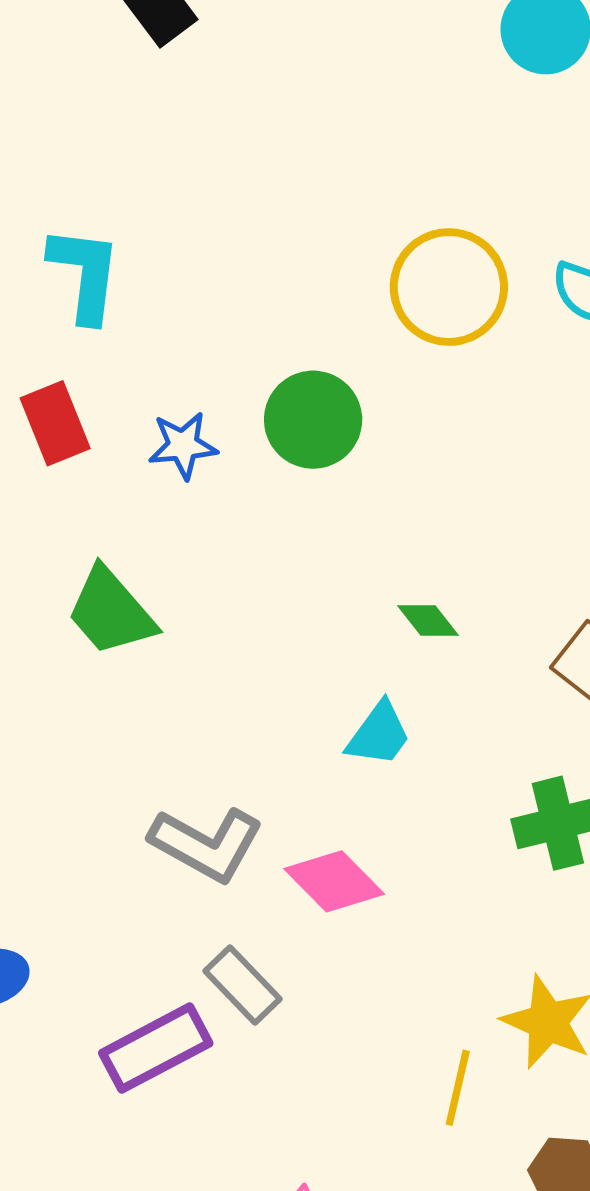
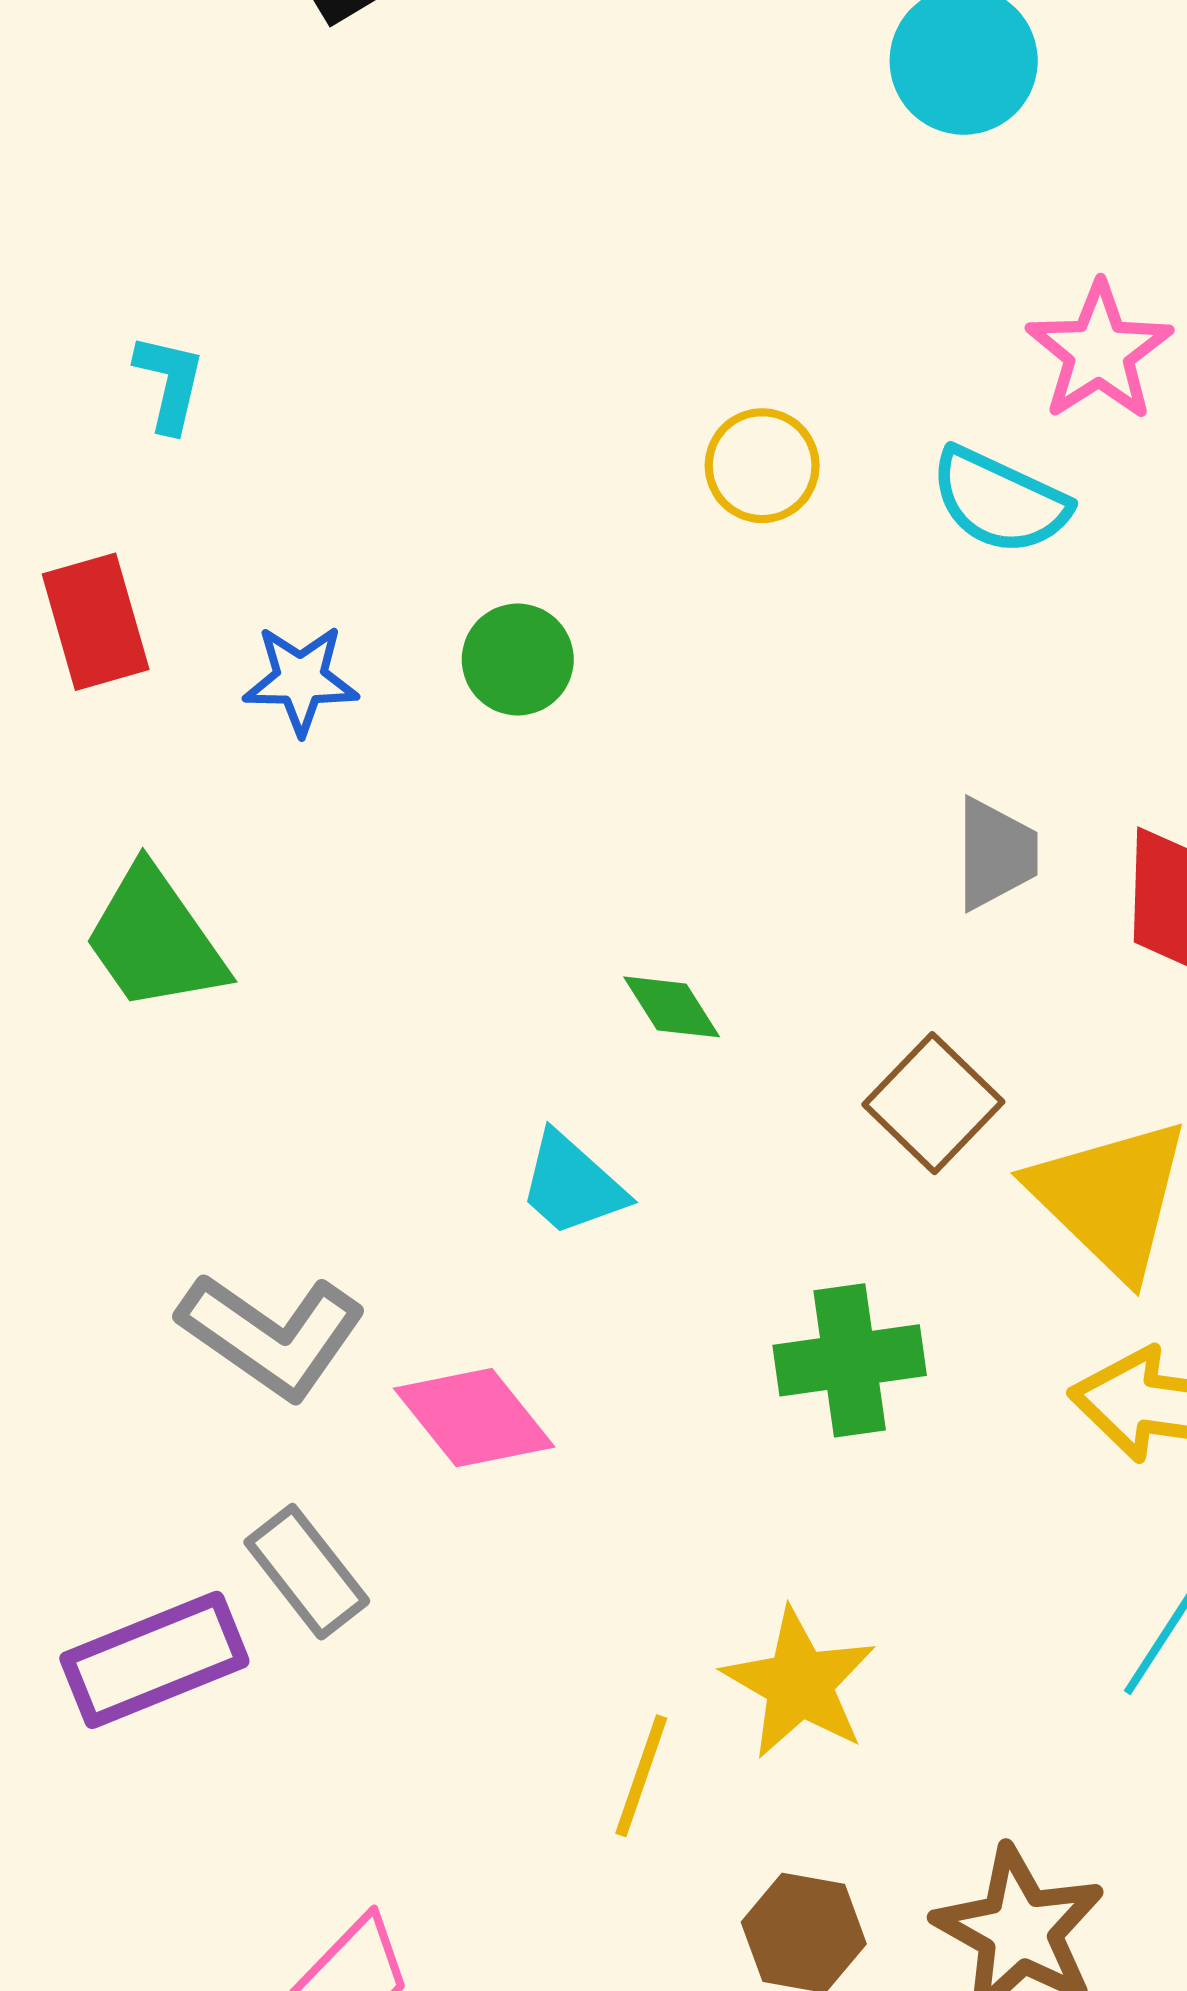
cyan L-shape: (85, 274) -> (169, 383), size x0.6
yellow circle: (449, 287) -> (762, 466), size x0.6
green circle: (313, 420) -> (518, 659), size x0.7
cyan trapezoid: (379, 734) -> (572, 1185), turned 90

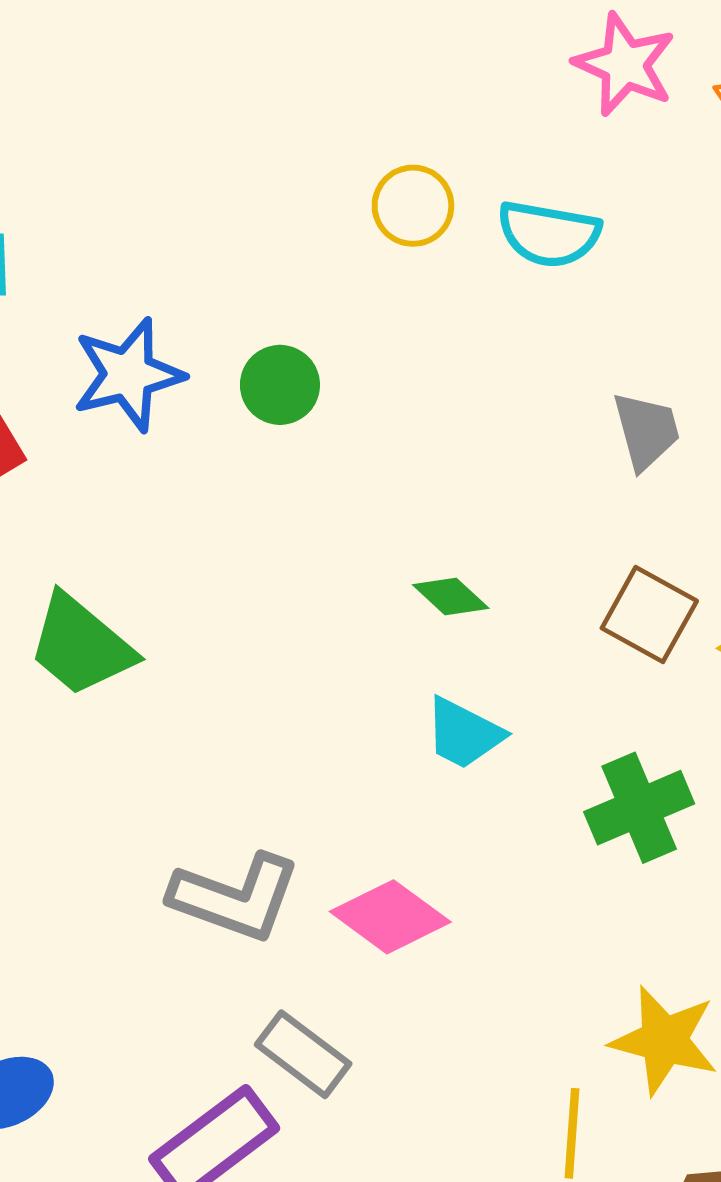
cyan semicircle: (1000, 501) -> (549, 234), moved
blue star: (301, 680) -> (128, 375), moved, size x1.4
cyan trapezoid: (572, 1185) -> (464, 733), moved

